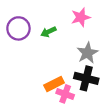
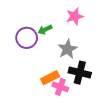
purple circle: (18, 28) -> (27, 38), moved
gray star: (87, 53) -> (67, 49), moved

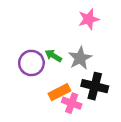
green arrow: (45, 30) -> (53, 56), moved, turned 56
purple circle: (27, 38) -> (31, 63), moved

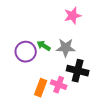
gray star: (80, 58) -> (66, 48), turned 30
orange rectangle: (59, 92) -> (41, 88), moved, turned -42

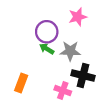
purple circle: (26, 52) -> (47, 32), moved
orange rectangle: (41, 88) -> (21, 83), moved

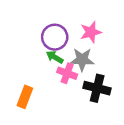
pink star: (78, 17) -> (91, 32), moved
pink cross: (63, 90) -> (67, 73), moved

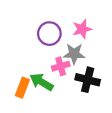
green arrow: (55, 57) -> (41, 82), moved, size x1.5
pink cross: (67, 73) -> (61, 66), turned -36

